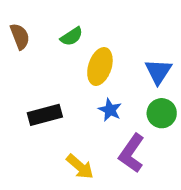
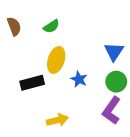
yellow ellipse: (100, 66) -> (56, 60), moved
purple L-shape: (132, 153) -> (111, 110), moved
yellow arrow: (80, 167) -> (57, 120), turned -55

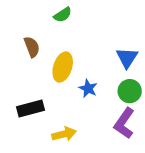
brown semicircle: (14, 26) -> (32, 47), moved
green semicircle: (51, 26) -> (63, 15), moved
black rectangle: (32, 83) -> (31, 109), moved

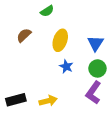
brown semicircle: (32, 47) -> (24, 35), turned -112
yellow ellipse: (63, 67) -> (60, 40), moved
black rectangle: (31, 109) -> (16, 100), moved

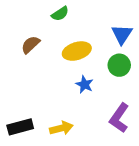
yellow ellipse: (60, 40) -> (77, 51), turned 55
blue triangle: (95, 43) -> (122, 34), moved
green circle: (97, 68) -> (119, 65), moved

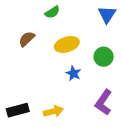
blue triangle: (122, 34) -> (107, 14), moved

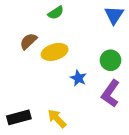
yellow ellipse: (67, 44) -> (55, 52), moved
purple L-shape: (104, 102) -> (110, 94), moved
yellow arrow: (53, 111) -> (57, 119), turned -120

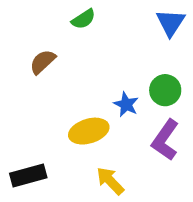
yellow ellipse: (55, 52) -> (89, 131), moved
blue star: (78, 78) -> (126, 104), moved
yellow arrow: (57, 119) -> (110, 181), moved

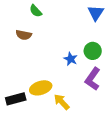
green semicircle: (83, 19) -> (36, 11), moved, turned 80
brown semicircle: (43, 62) -> (24, 35), turned -126
yellow ellipse: (89, 131) -> (41, 88), moved

